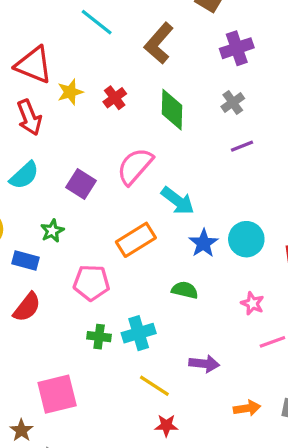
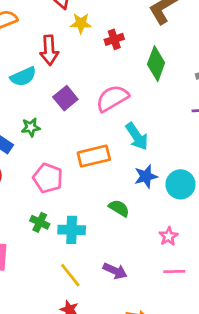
red arrow: (29, 118) -> (49, 50), moved

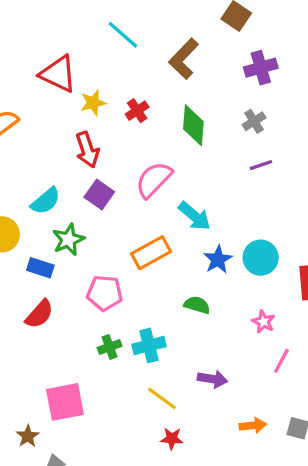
red arrow: (49, 50) -> (87, 150), moved
cyan semicircle: (23, 77) -> (46, 201), moved
green star: (31, 127) -> (68, 240), size x1.4
green cross: (40, 222) -> (110, 347), turned -30
pink line: (174, 272) -> (281, 361), turned -45

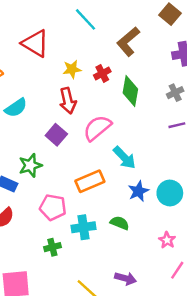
yellow star: (93, 103) -> (72, 69), moved
red cross: (137, 111) -> (102, 73), moved
red arrow: (87, 150) -> (68, 101), moved
cyan semicircle: (46, 201) -> (16, 108), moved
cyan cross: (149, 345) -> (83, 227), moved

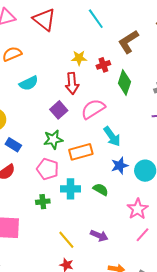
red triangle: (35, 43) -> (44, 20), moved
green star: (30, 165) -> (53, 139), moved
pink star: (167, 240) -> (138, 209), size x1.5

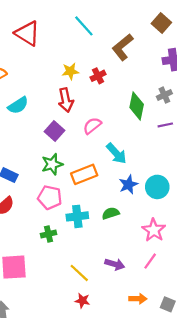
green diamond: (124, 83) -> (137, 106), moved
pink semicircle: (93, 109) -> (92, 126), size x0.7
green semicircle: (101, 189) -> (111, 213), turned -42
pink line: (143, 235) -> (150, 261), moved

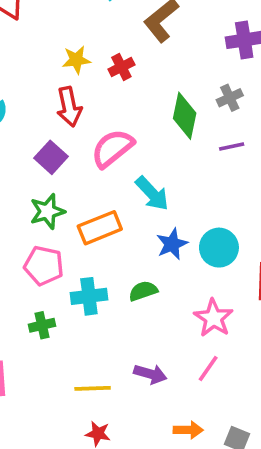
pink semicircle: (92, 126) -> (112, 148), size x1.4
yellow line: (79, 273) -> (93, 388), turned -45

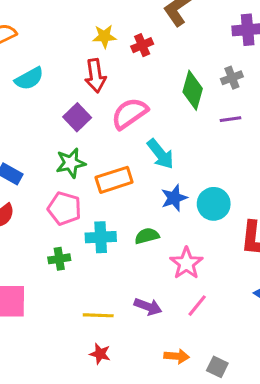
pink star: (214, 318) -> (186, 263), moved

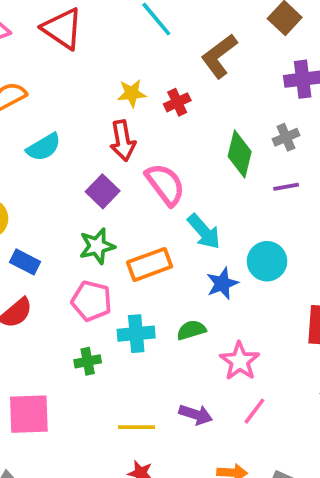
pink semicircle: (130, 113) -> (165, 184), turned 90
cyan circle: (214, 204) -> (267, 261), moved

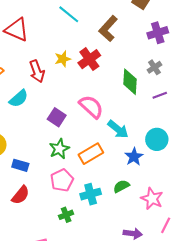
red cross: (177, 102) -> (89, 59), size x1.5
red arrow: (123, 141) -> (37, 71), moved
pink pentagon: (91, 301) -> (62, 180), turned -30

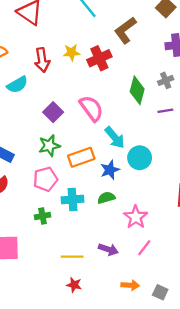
cyan circle: (157, 139) -> (140, 158), moved
blue star: (134, 157) -> (110, 170), moved

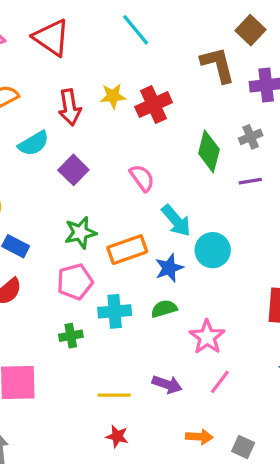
brown L-shape: (125, 30) -> (218, 65), moved, turned 112
pink semicircle: (91, 108) -> (142, 178), size x0.7
purple square: (53, 112) -> (73, 170), moved

